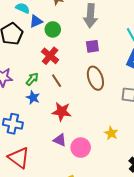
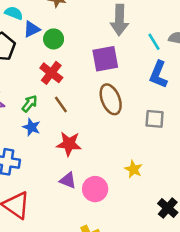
gray arrow: (90, 16) -> (119, 20), moved
purple square: (92, 46) -> (105, 59), size x1.5

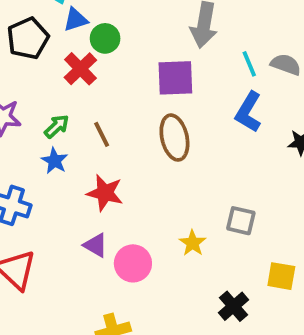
red cross: (51, 73) -> (80, 69), moved
gray square: (155, 119) -> (241, 221), moved

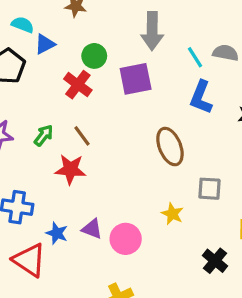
green circle: (105, 38) -> (94, 56), moved
red cross: (80, 69) -> (78, 85), moved
brown ellipse: (174, 138) -> (170, 147), moved
blue star: (55, 161) -> (57, 233), moved
red star: (105, 193) -> (70, 169), moved

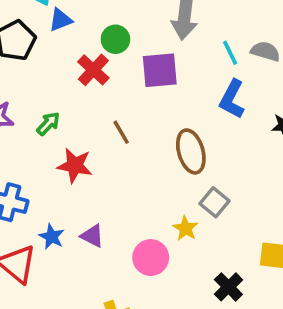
brown line: (82, 136) -> (121, 132), moved
gray square: (209, 189) -> (214, 202), moved, turned 30
pink circle: (126, 239) -> (151, 258), moved

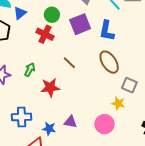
blue L-shape: (232, 99) -> (107, 31), moved

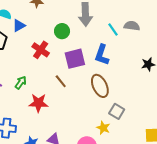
green circle: (52, 15) -> (62, 31), moved
purple square: (80, 24) -> (75, 59), moved

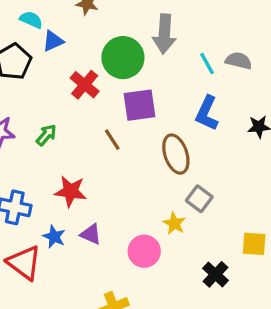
green circle: (62, 31) -> (123, 58), size x1.6
blue L-shape: (102, 55) -> (207, 113), moved
red star: (38, 103) -> (71, 191), moved

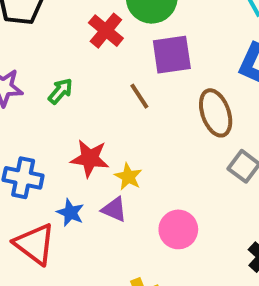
yellow star: (174, 223) -> (128, 177), moved

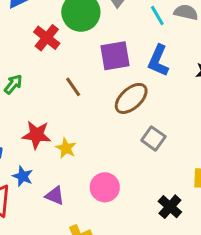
purple square: (172, 55) -> (115, 56), moved
brown ellipse: (216, 113) -> (131, 98), turned 68
purple triangle: (114, 209) -> (55, 196), moved

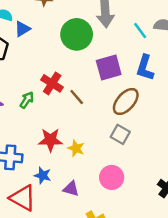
red cross: (47, 38) -> (52, 83), moved
gray square: (153, 138) -> (120, 134), moved

